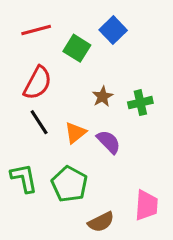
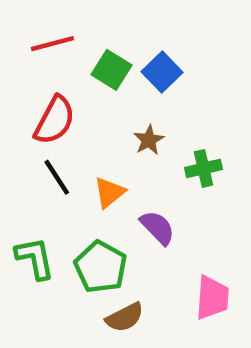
blue square: (113, 30) -> (162, 72), moved
green cross: (140, 103) -> (204, 168), moved
purple semicircle: (109, 142) -> (158, 228), moved
brown semicircle: (101, 222) -> (125, 317), moved

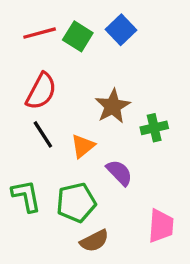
green square: (112, 70) -> (78, 36), moved
blue square: (162, 72) -> (121, 30), moved
brown star: (149, 140) -> (113, 106), size x1.5
green pentagon: (101, 267) -> (76, 203), turned 30

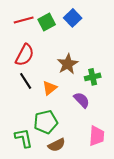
green square: (78, 36) -> (47, 22), turned 30
purple semicircle: (119, 173) -> (82, 100), moved
green L-shape: (26, 196) -> (24, 138), moved

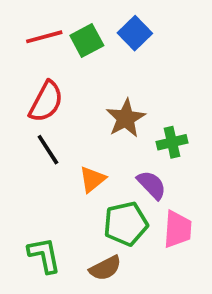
orange triangle: (50, 88) -> (92, 179), moved
green pentagon: (46, 122) -> (126, 224), moved
pink trapezoid: (97, 136) -> (177, 229), moved

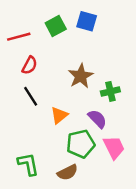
blue square: (135, 33) -> (87, 21), turned -30
red line: (44, 37) -> (19, 37), moved
red semicircle: (46, 102) -> (29, 65), size x0.7
pink trapezoid: (177, 229) -> (114, 147), turned -30

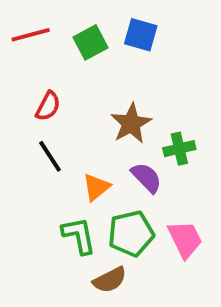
red line: (19, 37) -> (31, 35), moved
purple semicircle: (97, 119) -> (146, 178), moved
green L-shape: (28, 164) -> (79, 235), moved

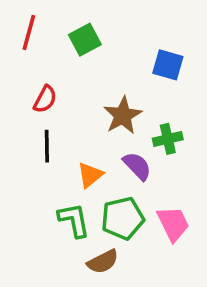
red line: (31, 35) -> (29, 32), turned -60
blue square: (141, 35) -> (168, 65), moved
black line: (50, 156) -> (47, 146), turned 32

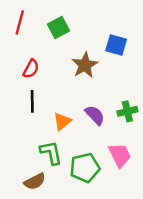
brown star: (123, 115) -> (85, 65), moved
green cross: (168, 139) -> (127, 111), moved
green pentagon: (123, 218) -> (85, 168), moved
brown semicircle: (103, 262) -> (35, 181), moved

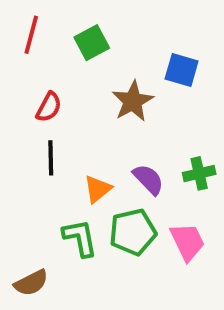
green pentagon: (85, 168) -> (133, 232), moved
brown semicircle: (35, 181) -> (31, 283), moved

